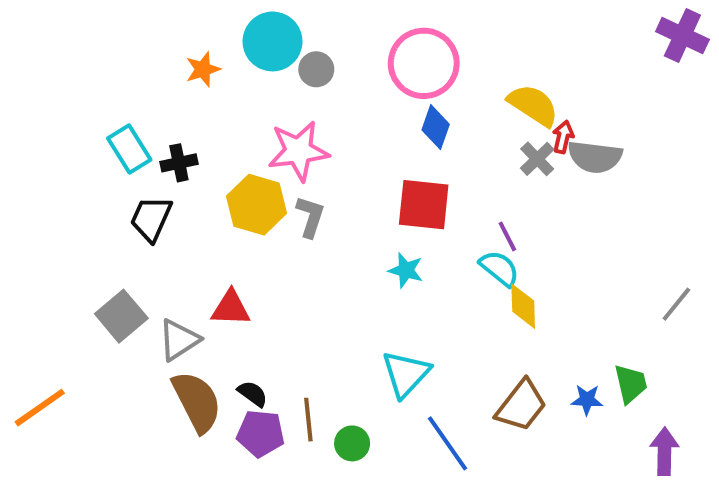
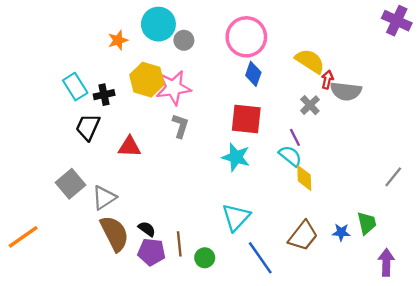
gray cross: (537, 159) -> (310, 105), moved
yellow hexagon: (257, 205) -> (147, 80), moved
cyan star: (406, 270) -> (236, 157), size x1.4
red triangle: (231, 308) -> (130, 147), moved

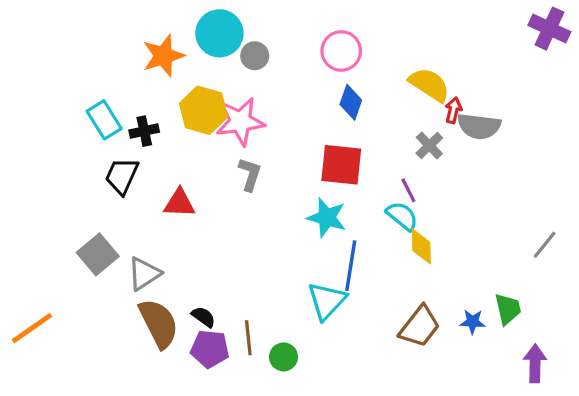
pink circle: (246, 37) -> (341, 51), size x0.7
orange star: (118, 40) -> (163, 56), size x1.5
blue line: (260, 258) -> (351, 266), moved, turned 44

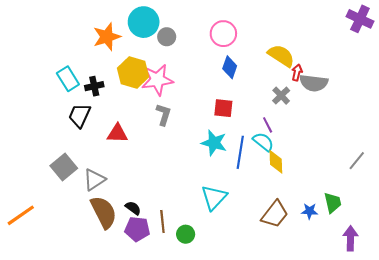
red square: (341, 165) -> (223, 108), size x0.7
blue line: (351, 266) -> (240, 152), moved

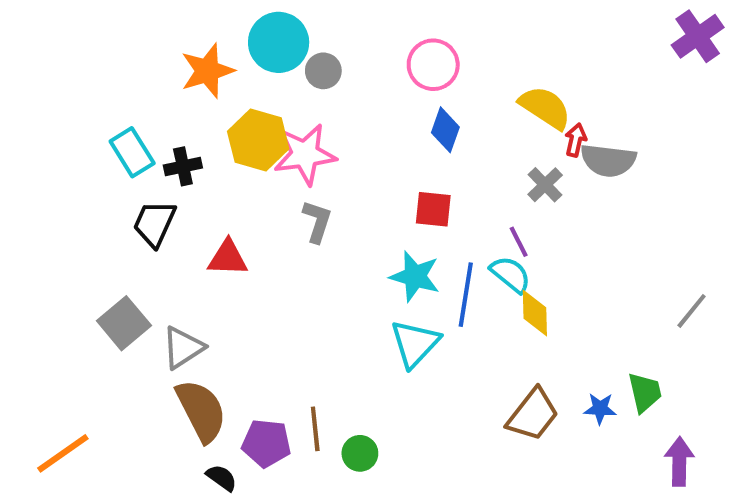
purple cross: (360, 19) -> (698, 36), turned 30
cyan triangle: (214, 197) -> (415, 343), moved
black semicircle: (133, 208) -> (222, 478), moved
orange line: (21, 215) -> (63, 453), moved

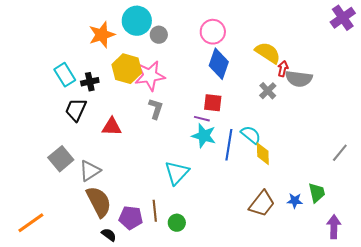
blue diamond: (445, 130) -> (219, 64), size x1.4
purple line: (519, 242) -> (202, 119), moved, turned -49
cyan triangle: (415, 343) -> (177, 173), moved

